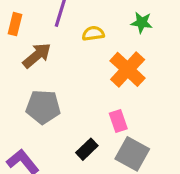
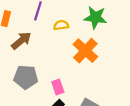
green star: (142, 23) -> (95, 17), size x1.5
pink rectangle: (118, 121) -> (58, 87), moved

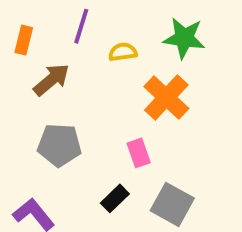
pink rectangle: (58, 87) -> (139, 153), moved

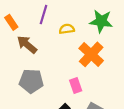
orange rectangle: (24, 40) -> (11, 22), turned -48
brown arrow: (51, 80) -> (27, 44), turned -100

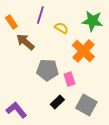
yellow semicircle: (67, 29) -> (61, 28), turned 40
gray pentagon: (31, 81) -> (47, 70), moved

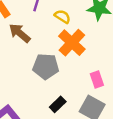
orange cross: (83, 51) -> (72, 43), moved
pink rectangle: (69, 79) -> (97, 79), moved

